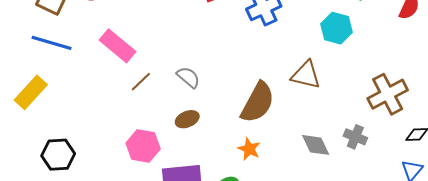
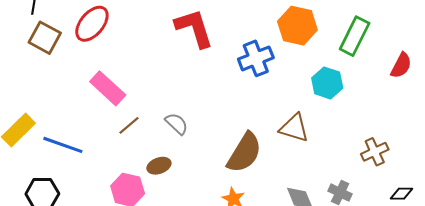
blue line: (52, 43) -> (63, 145), moved
brown cross: (388, 94) -> (375, 152), size x0.7
brown ellipse: (187, 119) -> (159, 166), moved

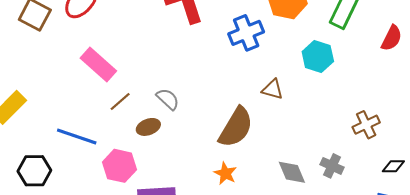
brown triangle: (294, 128) -> (273, 89), moved, size x0.7
blue line: (63, 145) -> (77, 137), moved
brown ellipse: (159, 166) -> (148, 127), moved

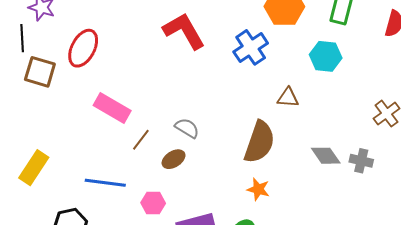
pink hexagon: (120, 166) -> (153, 203), size x0.7
gray diamond: (292, 172) -> (326, 156), moved

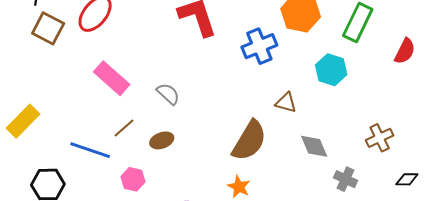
gray semicircle: (187, 128) -> (168, 94), moved
brown line: (141, 140) -> (124, 128), moved
gray diamond: (326, 156) -> (314, 146), moved

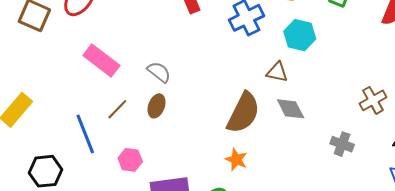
cyan hexagon: (331, 70) -> (300, 35), moved
brown ellipse: (162, 140) -> (157, 106), moved, turned -45
gray diamond: (314, 146) -> (291, 109), moved
blue line: (90, 150) -> (85, 134), turned 54

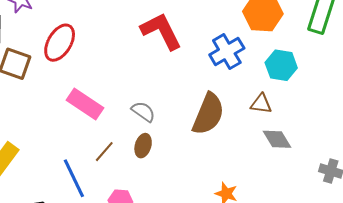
brown semicircle: (243, 113) -> (208, 114), moved

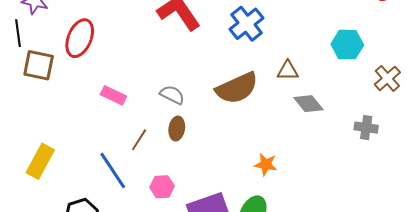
cyan hexagon: (281, 65) -> (347, 45), moved
pink rectangle: (85, 104) -> (113, 95), size x0.7
brown semicircle: (208, 114) -> (237, 88), turned 51

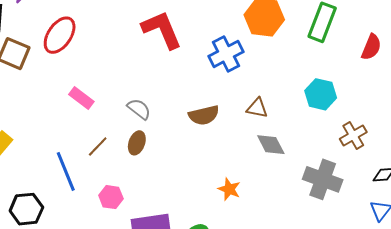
brown semicircle: (237, 88) -> (204, 115), size x0.7
gray cross: (366, 128) -> (323, 179), size x1.6
orange star: (266, 164) -> (229, 189), moved

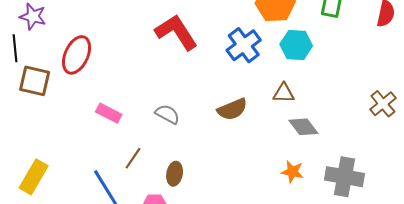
cyan hexagon: (321, 94) -> (296, 45), moved
brown ellipse: (137, 143) -> (175, 174), moved
gray cross: (323, 179) -> (345, 177), moved
orange star: (229, 189) -> (292, 172), moved

